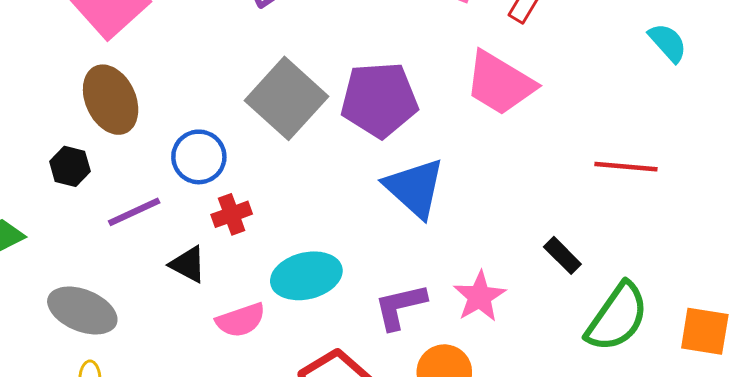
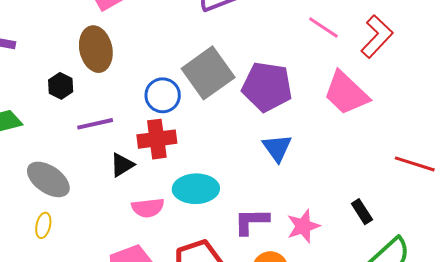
blue circle: (199, 157) -> (163, 95), moved
blue triangle: (415, 188) -> (277, 148), size x0.7
red cross: (232, 214) -> (157, 139), size x1.5
black triangle: (188, 264) -> (122, 165), turned 48

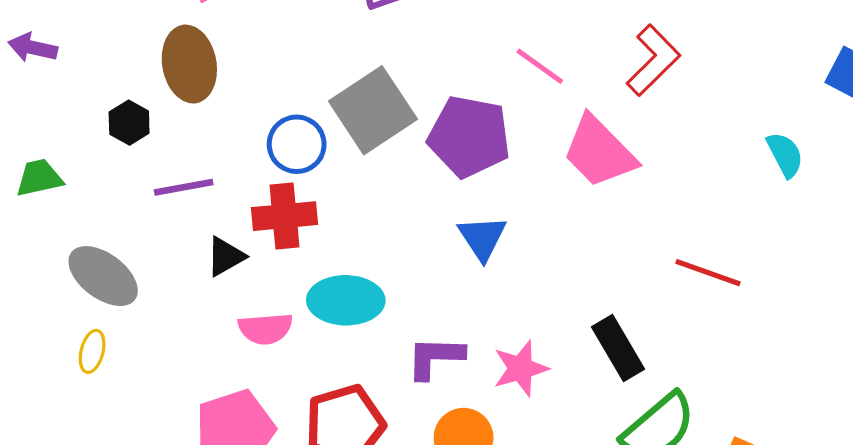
pink line: (323, 27) -> (540, 66), moved
black rectangle: (362, 212) -> (618, 348), size x1.5

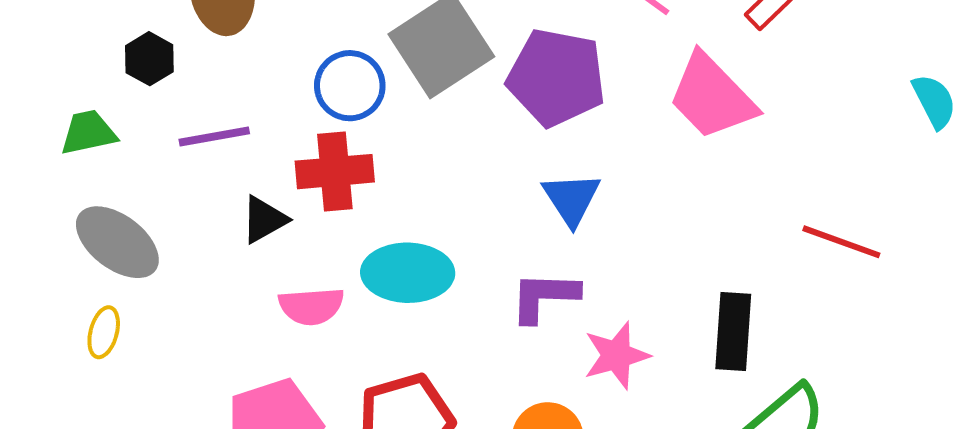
green trapezoid: (39, 178) -> (88, 133), moved
black rectangle: (618, 348) -> (733, 332), turned 34
purple L-shape: (435, 357) -> (544, 297), moved

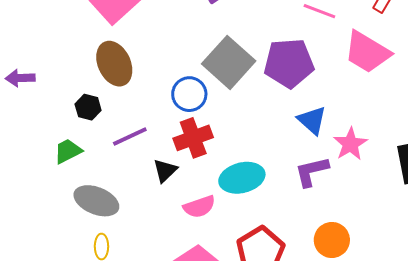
pink star: (616, 355) -> (350, 144), moved

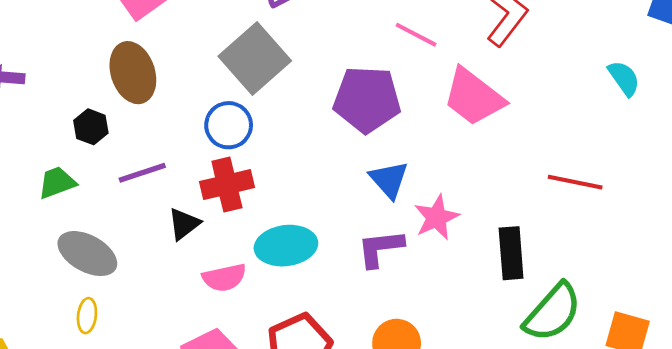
gray square: (229, 62) -> (255, 58), moved

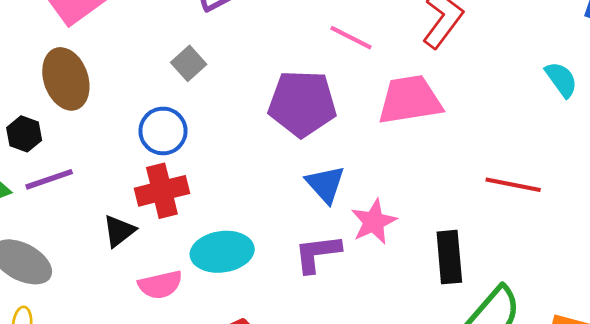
gray square: (255, 58) -> (189, 63), size x0.5
pink trapezoid: (474, 97) -> (410, 100), turned 134
purple line: (142, 173) -> (49, 179), moved

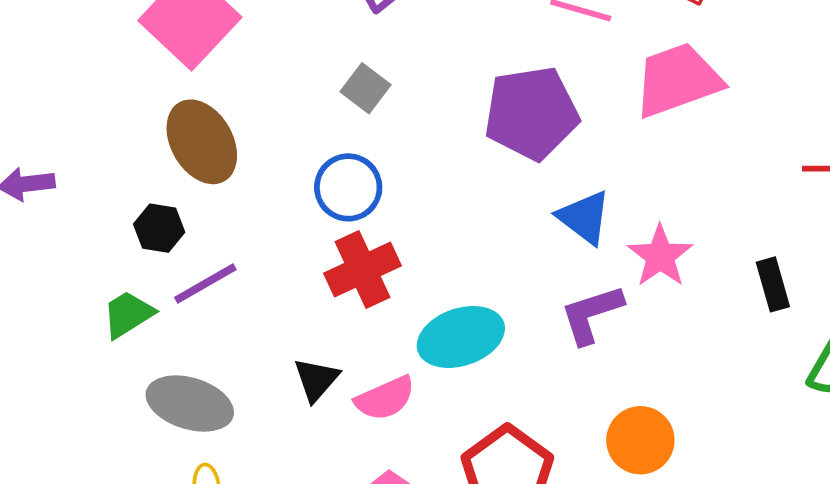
black triangle: (119, 231) -> (316, 379), moved
black rectangle: (449, 257) -> (773, 284), size x0.7

